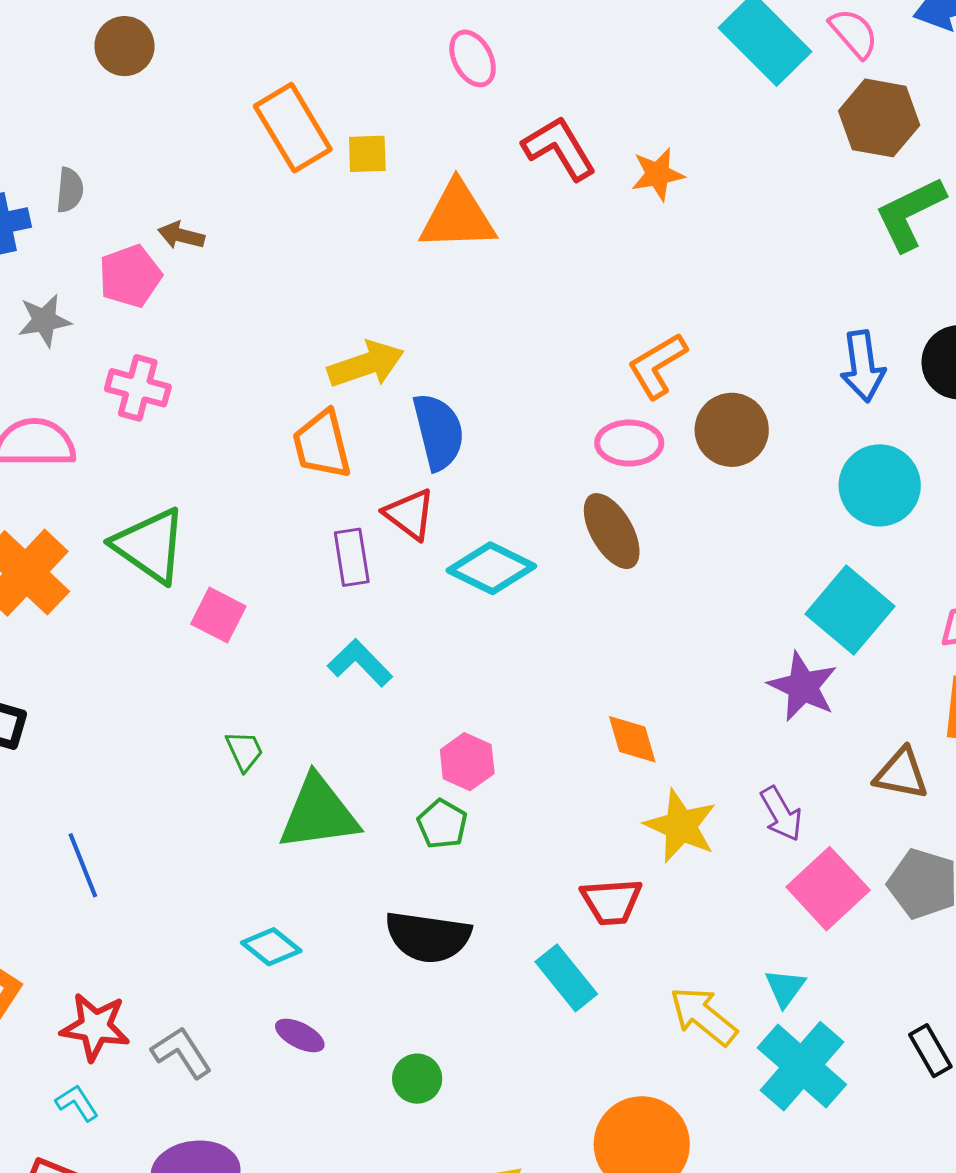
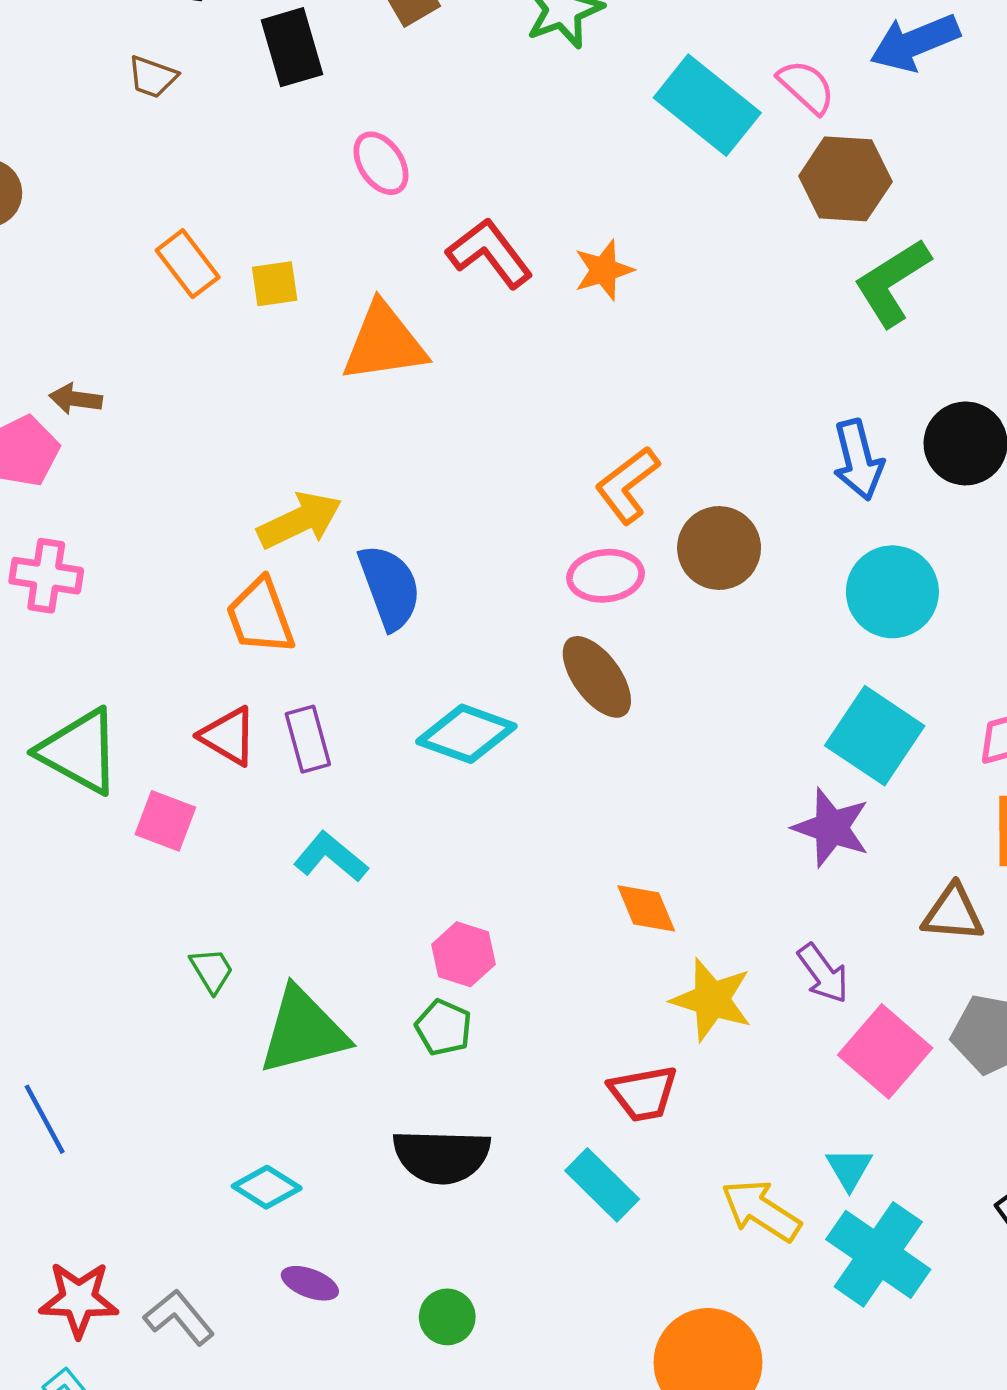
orange rectangle: (293, 128) -> (188, 264), size x0.7
red triangle: (410, 514) -> (228, 736), moved

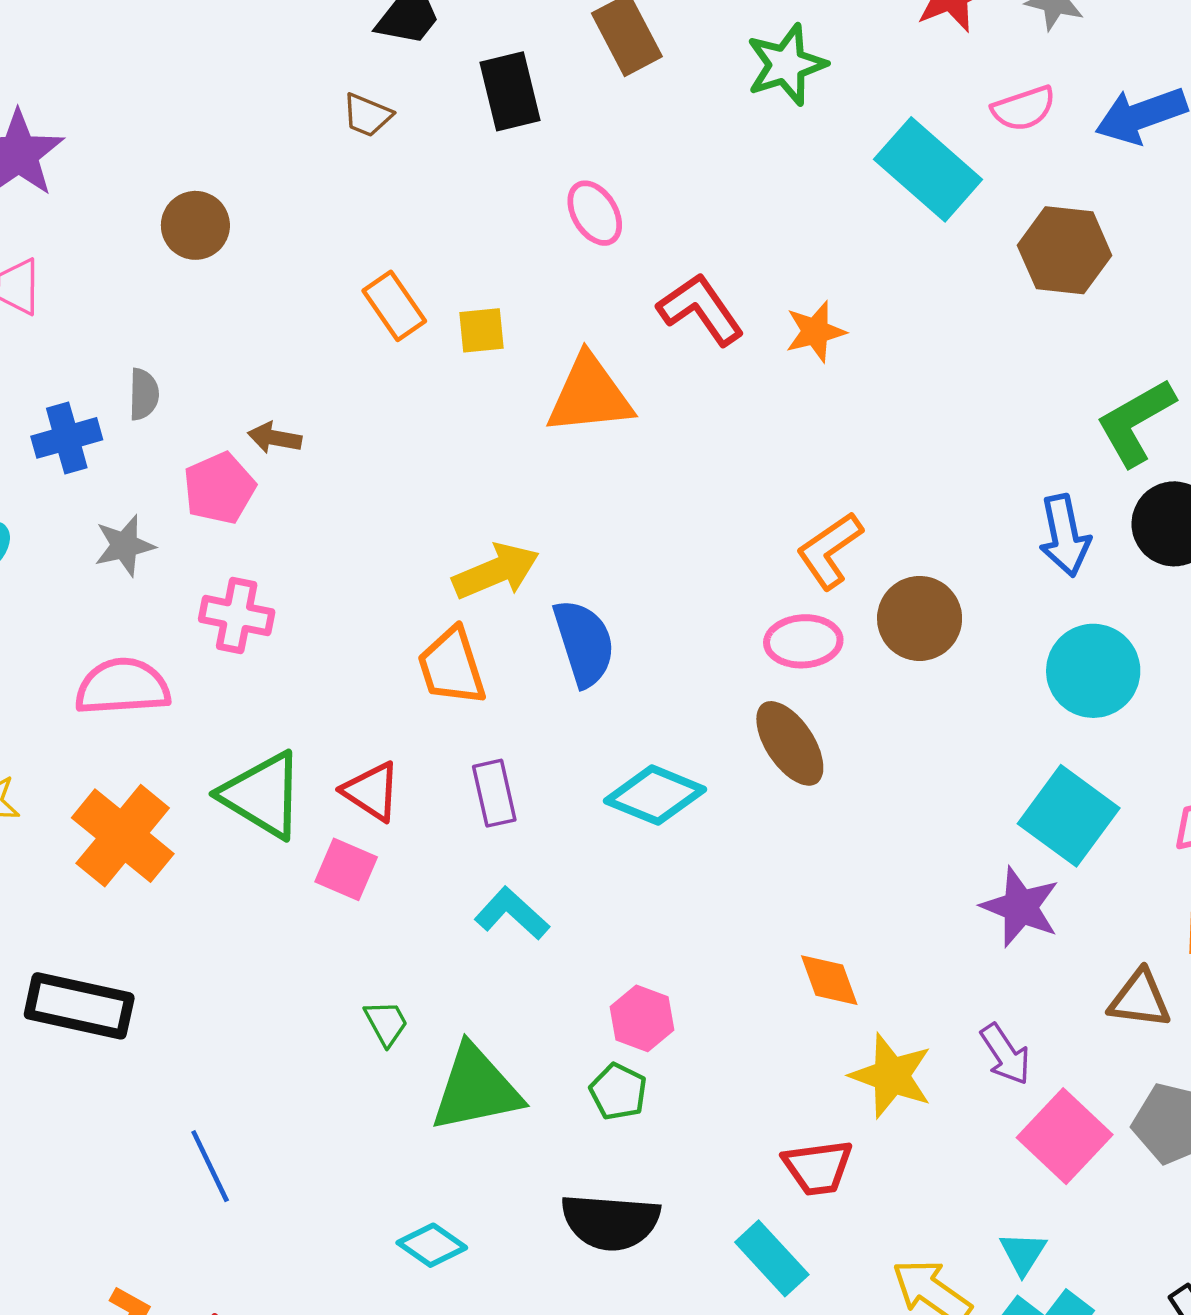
pink semicircle: (806, 87) -> (1024, 108), moved, turned 116
green L-shape: (892, 282) -> (1136, 422), moved
red triangle: (228, 736) -> (372, 791), moved

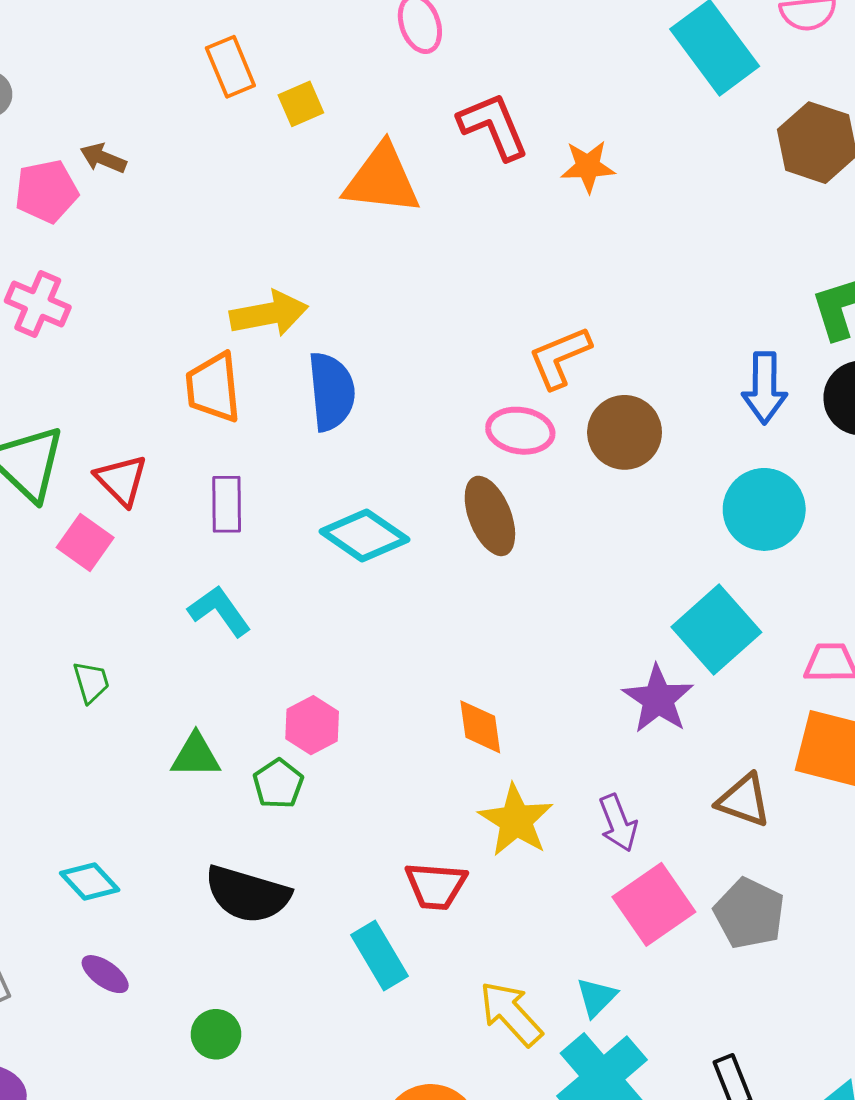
yellow square: (481, 330) -> (301, 104), turned -30
green triangle: (476, 1089) -> (196, 756), moved, size x0.6

